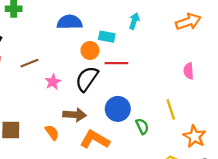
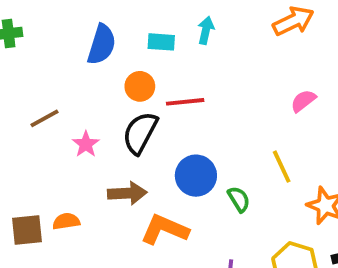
blue semicircle: (70, 22) -> (102, 45), turned 115
cyan rectangle: (107, 37) -> (161, 42), moved
pink semicircle: (189, 71) -> (303, 101), turned 63
orange semicircle: (52, 132) -> (66, 221), moved, turned -56

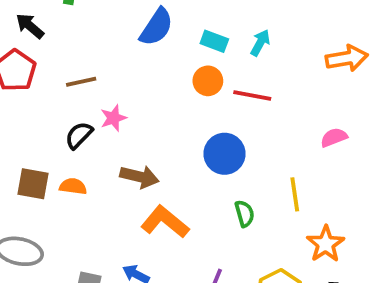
orange circle: (140, 86) -> (208, 81), moved
red line: (185, 102) -> (252, 96), moved
black semicircle: (140, 133) -> (79, 135), moved, size x0.7
blue circle: (196, 176) -> (225, 154), moved

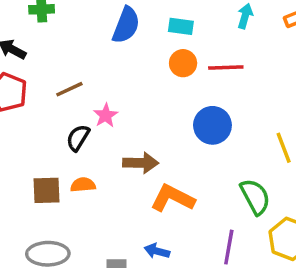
cyan arrow: (260, 43) -> (245, 16), moved
green semicircle: (245, 214) -> (255, 197), moved, size x1.5

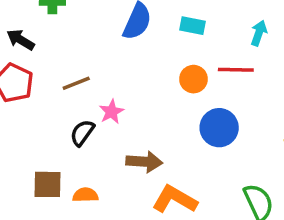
cyan arrow: (245, 16) -> (259, 33), moved
orange circle: (183, 63) -> (193, 79), moved
orange semicircle: (83, 185) -> (85, 195), moved

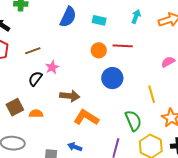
cyan arrow: (259, 33) -> (136, 17), moved
brown square: (47, 184) -> (15, 107), turned -30

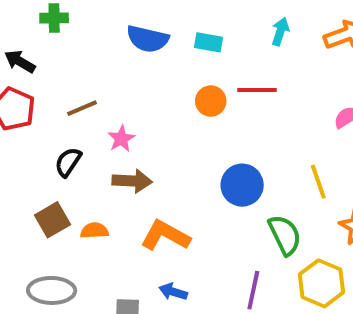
blue semicircle: (68, 17) -> (148, 39), turned 80
blue circle: (112, 78) -> (242, 185), moved
black semicircle: (35, 79) -> (68, 162), moved
brown arrow: (70, 96) -> (132, 181), moved
orange L-shape: (86, 118) -> (165, 235), moved

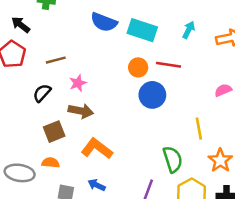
cyan rectangle: (209, 42) -> (142, 30), size x1.6
blue circle: (242, 185) -> (152, 95), moved
brown square: (53, 220) -> (54, 132), moved
orange semicircle: (94, 231) -> (51, 163), moved

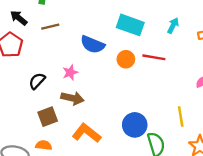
blue semicircle: (104, 22) -> (93, 45), moved
brown line: (56, 60) -> (50, 27), moved
blue circle: (152, 95) -> (135, 125), moved

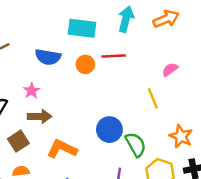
cyan arrow: (173, 26) -> (126, 19), size x1.5
yellow line: (181, 117) -> (153, 98), moved

